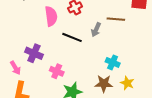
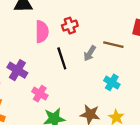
black line: (72, 37) -> (62, 58), turned 42
cyan cross: (113, 62) -> (112, 82), moved

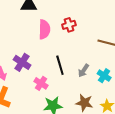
gray arrow: (90, 53) -> (84, 71), moved
black line: (62, 58) -> (60, 65), moved

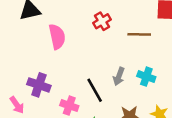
red cross: (69, 25) -> (102, 21), moved
black line: (60, 65) -> (95, 90), moved

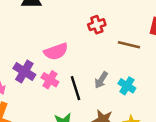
pink semicircle: (57, 37) -> (56, 51), moved, turned 70
pink cross: (69, 106) -> (50, 80), moved

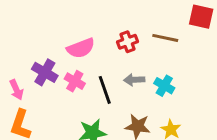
red cross: (97, 25) -> (127, 42), moved
gray arrow: (101, 80) -> (134, 80), turned 56

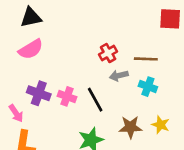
brown line: (165, 38) -> (146, 59), moved
pink semicircle: (81, 48) -> (31, 49), moved
gray arrow: (134, 80) -> (119, 76), moved

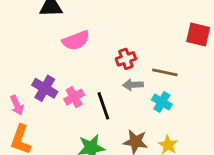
pink semicircle: (31, 49) -> (76, 40), moved
pink cross: (67, 96) -> (74, 97), turned 30

